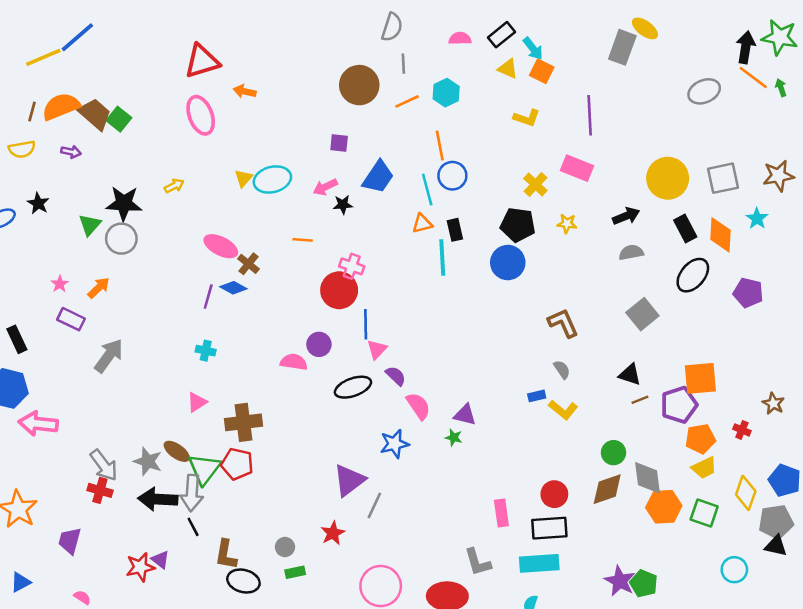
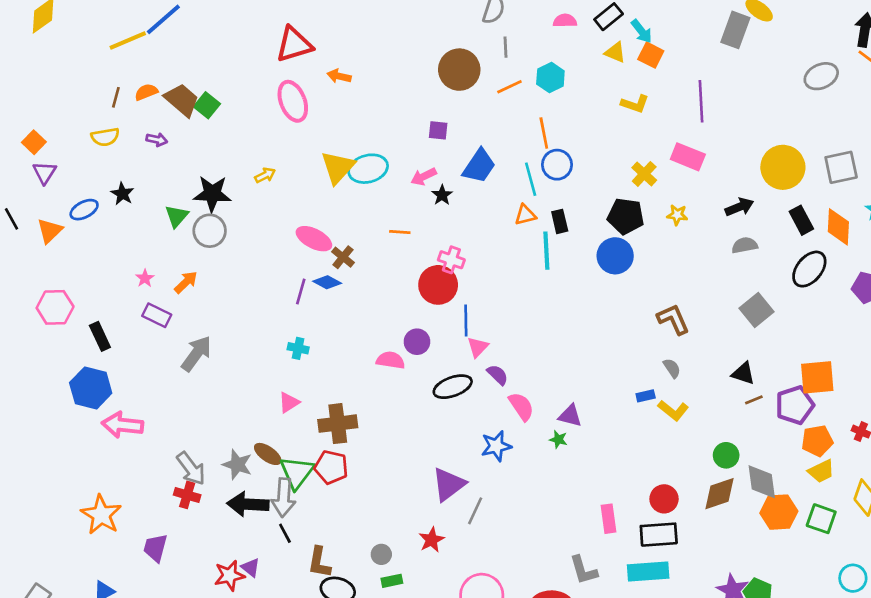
orange semicircle: (61, 106) -> (146, 92), size x0.6
yellow triangle: (243, 178) -> (338, 167), size x1.8
black star: (343, 205) -> (442, 195), turned -30

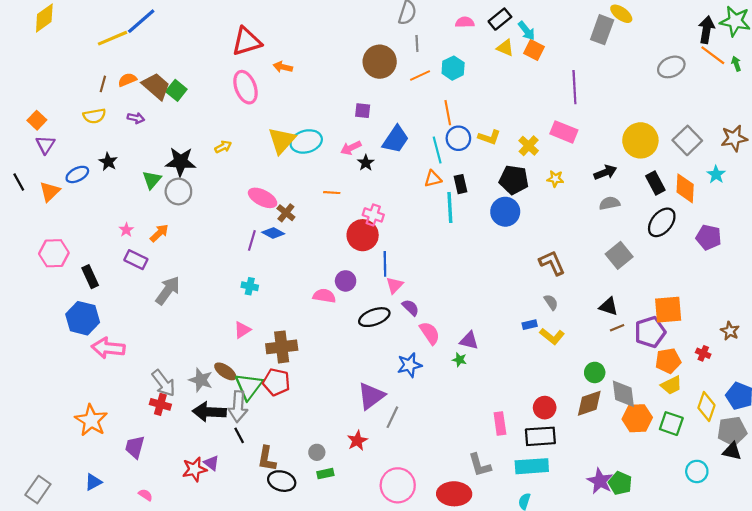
yellow L-shape: (635, 104) -> (489, 137), moved
gray square: (841, 167) -> (687, 140), turned -32

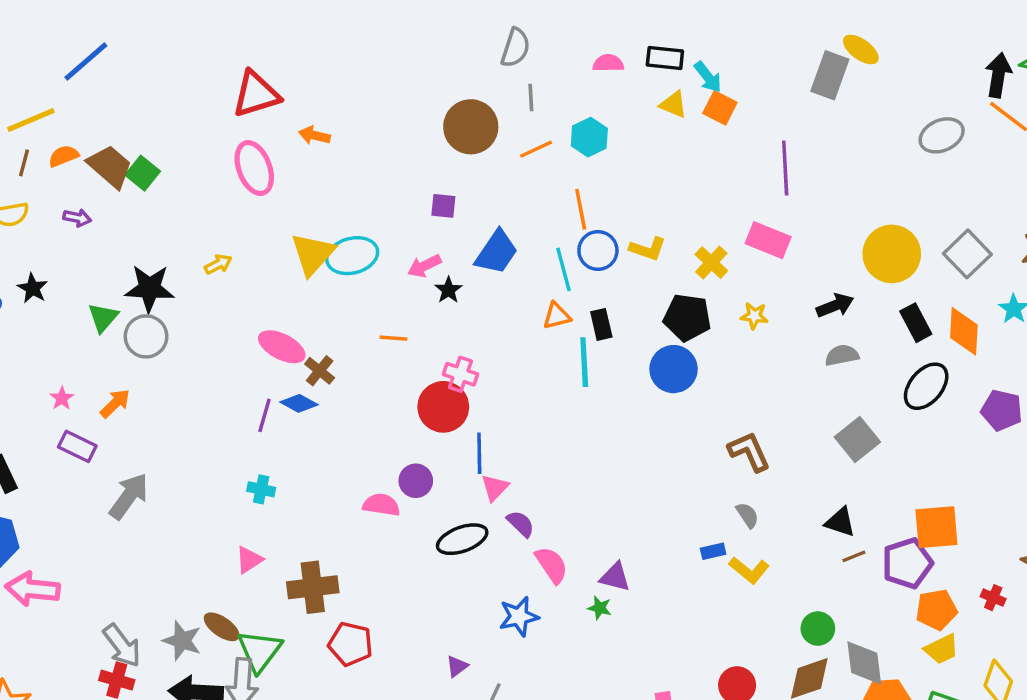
black rectangle: (500, 19) -> (665, 58), turned 45
yellow line: (112, 38) -> (31, 120), moved
red pentagon: (276, 382) -> (350, 644), moved
purple triangle: (371, 396) -> (457, 666), size x0.5

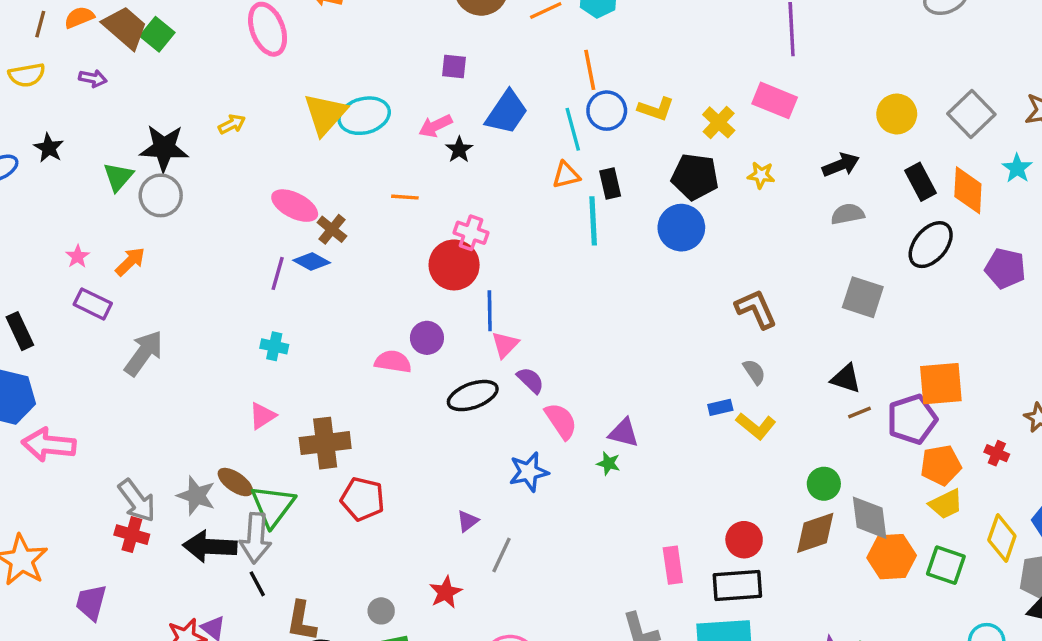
yellow circle: (892, 254) -> (897, 114), size x0.7
gray square: (857, 440) -> (863, 297), turned -33

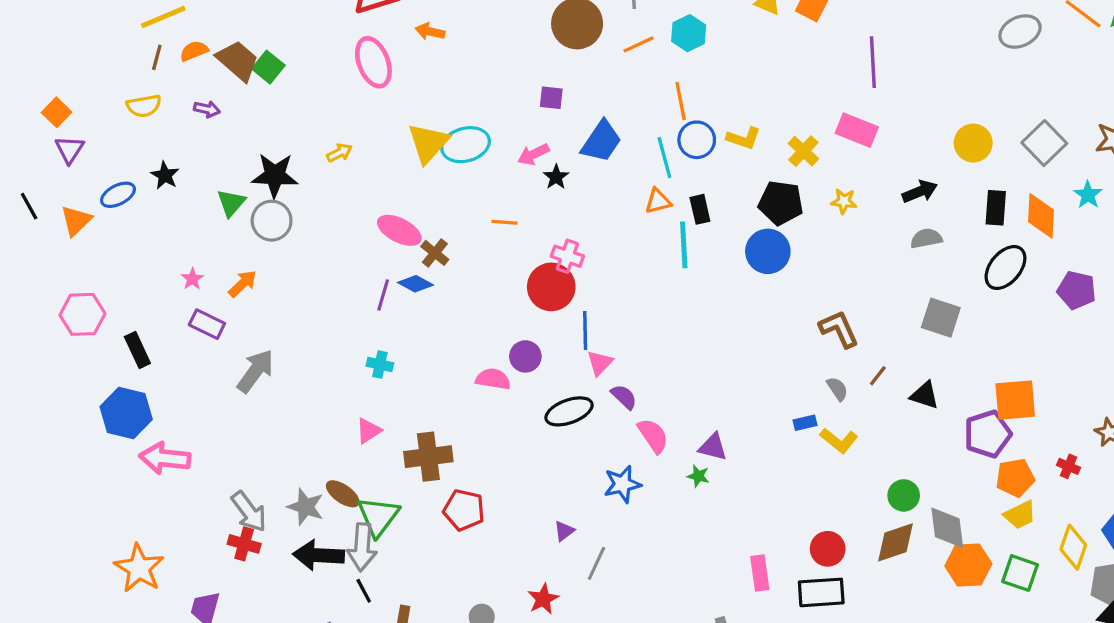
black rectangle: (920, 182) -> (996, 208), turned 32
brown line: (859, 412) -> (878, 376), moved, turned -30

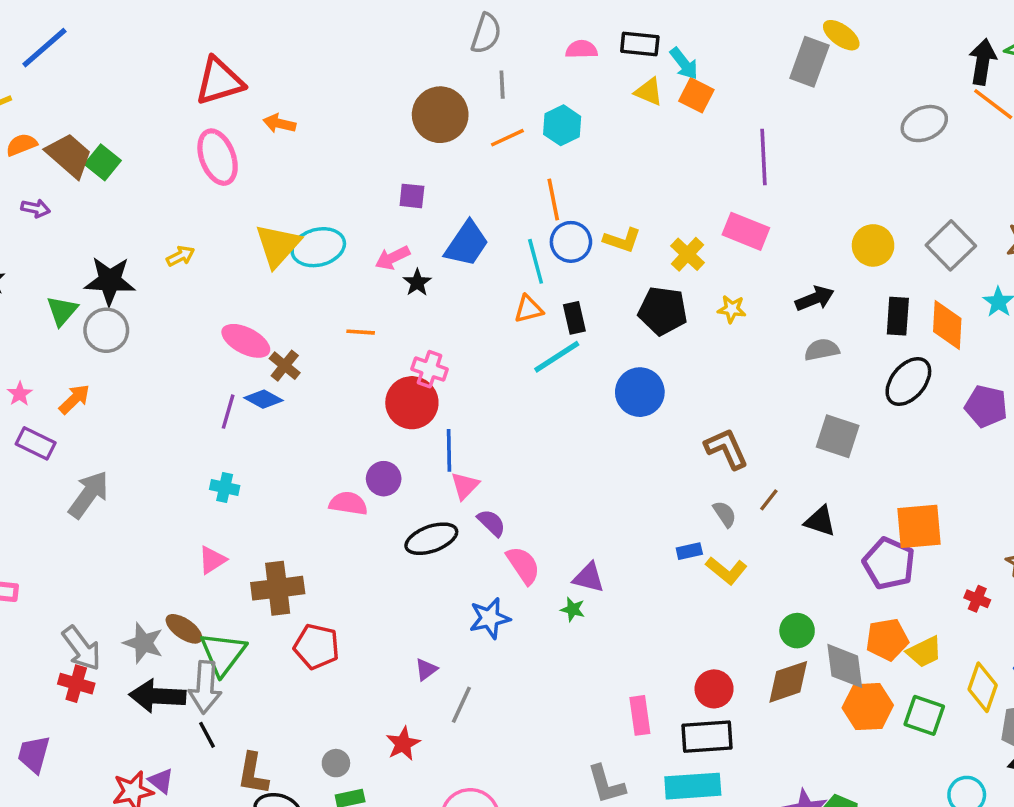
cyan line: (684, 245) -> (557, 357), turned 60
blue circle: (768, 251) -> (640, 392), moved
purple pentagon: (988, 434) -> (889, 563), turned -30
orange pentagon: (1015, 478) -> (887, 639), moved

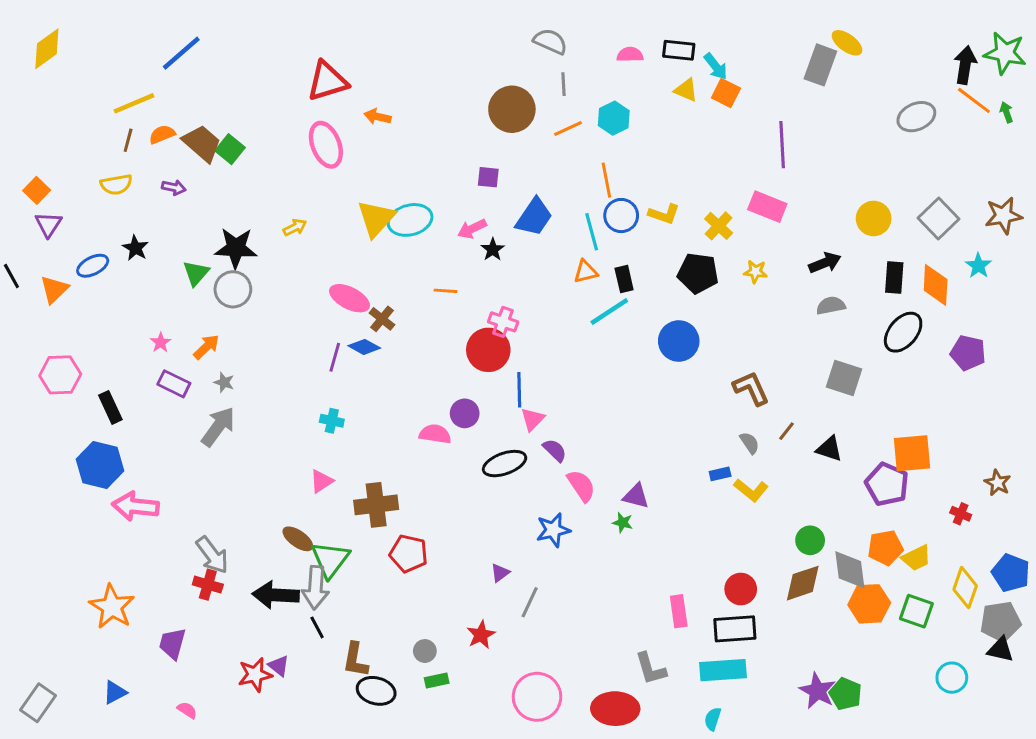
gray semicircle: (486, 33) -> (550, 41), turned -84
gray star: (143, 643) -> (224, 382), moved, size x0.6

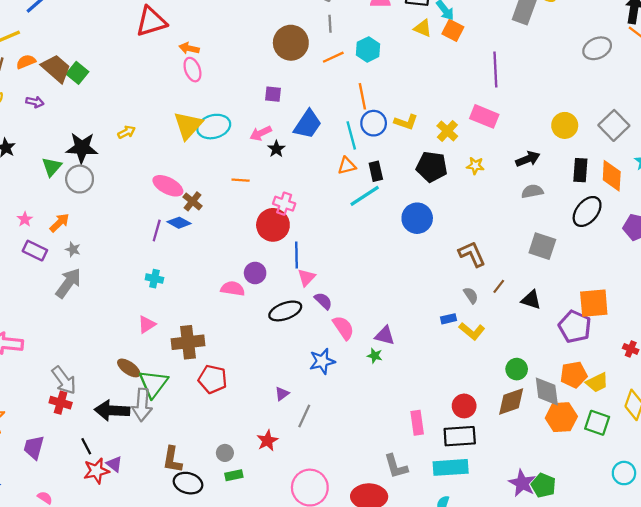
pink ellipse: (326, 145) -> (192, 70), moved, size x0.7
black line: (317, 627) -> (86, 446), moved

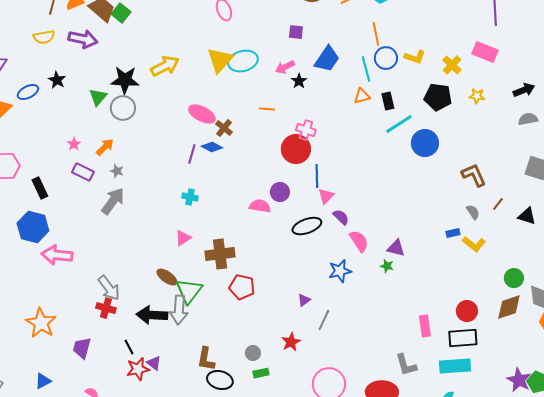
purple arrow: (35, 102) -> (83, 39), size x1.8
yellow arrow: (127, 132) -> (165, 66), size x1.8
cyan line: (365, 196) -> (399, 124), moved

